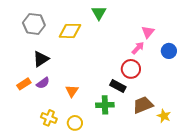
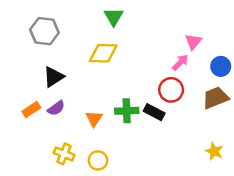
green triangle: (99, 13) -> (114, 17), moved
yellow diamond: (70, 31) -> (103, 53), moved
green cross: (105, 105) -> (127, 111), moved
brown trapezoid: (143, 105) -> (215, 98), moved

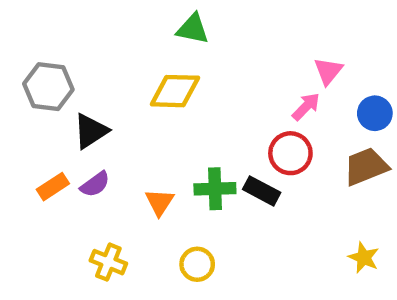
green triangle: (114, 17) -> (193, 29), turned -48
gray hexagon: (44, 31) -> (48, 87), moved
yellow circle: (98, 160) -> (197, 264), moved

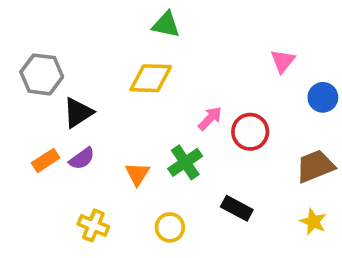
pink arrow: (306, 107) -> (210, 118), moved
brown trapezoid: (366, 167) -> (315, 166), moved
green cross: (215, 189) -> (185, 162), turned -32
black rectangle: (262, 191) -> (237, 208), moved

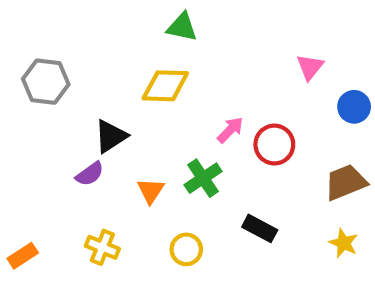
black triangle: (78, 113) -> (111, 136), moved
orange rectangle: (46, 160) -> (23, 256), moved

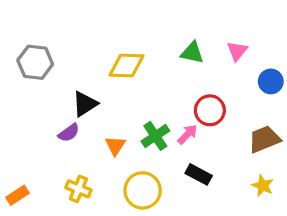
green triangle: (182, 27) -> (192, 53), moved
pink arrow: (230, 130) -> (187, 134), moved
yellow circle: (186, 249) -> (143, 190), size x1.5

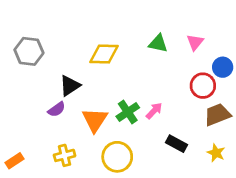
red circle: (210, 110) -> (203, 86), moved
orange triangle: (115, 146) -> (95, 120), size x1.5
black rectangle: (199, 174) -> (177, 144), moved
yellow cross: (78, 189) -> (65, 155), turned -36

